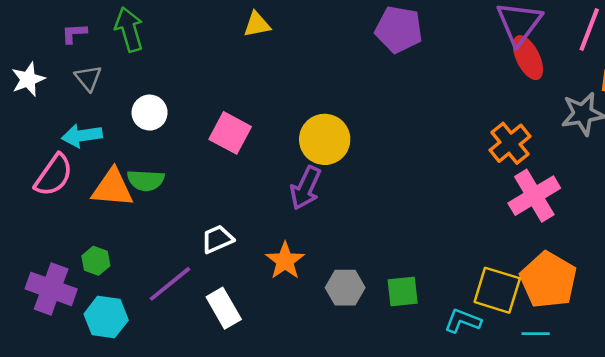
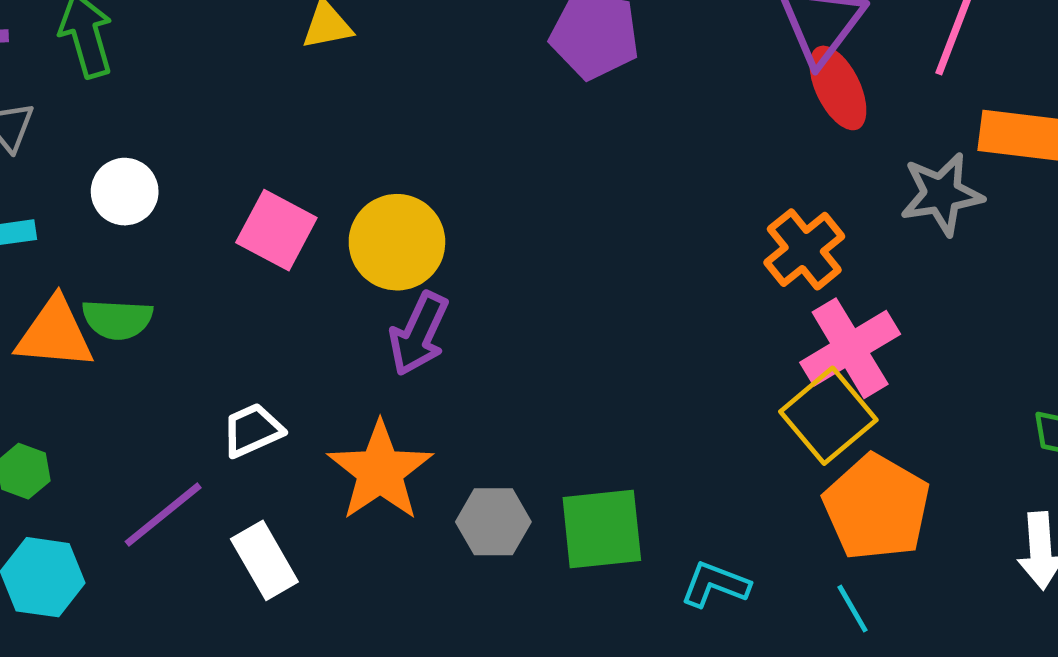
yellow circle: (325, 139) -> (397, 242), moved
orange star: (285, 261) -> (380, 471), size x1.4
yellow square: (497, 290) -> (828, 416), moved, turned 33
green square: (403, 291) -> (602, 529), size x1.4
cyan line: (536, 334) -> (852, 609), turned 60

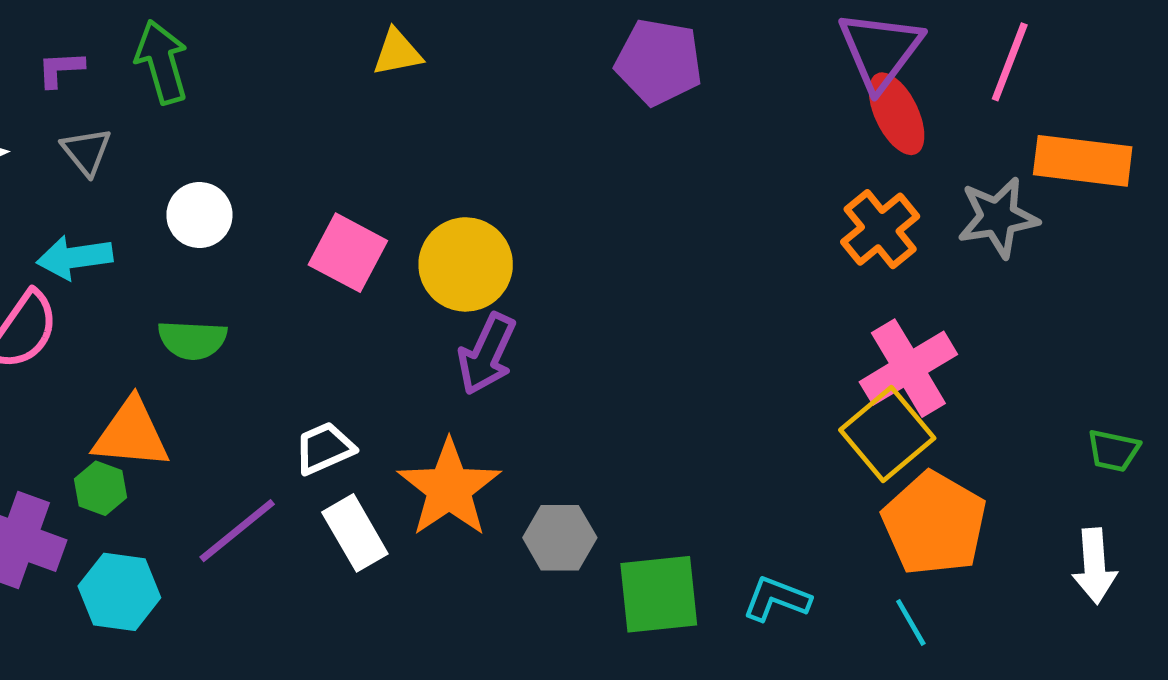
orange cross: (804, 249) -> (880, 229), moved
orange triangle: (55, 334) -> (131, 434), moved
green square: (602, 529) -> (659, 594), moved
white rectangle: (264, 560) -> (355, 533), moved

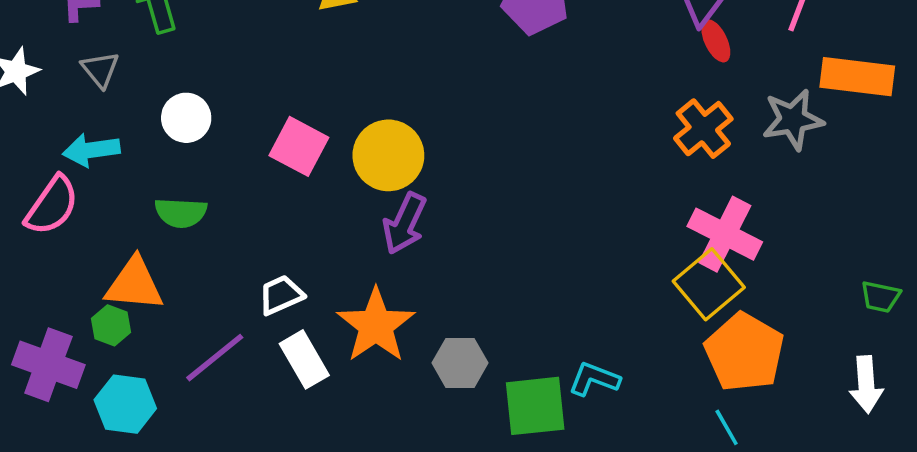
red ellipse: (897, 114) -> (716, 41), size x0.7
pink cross: (908, 368) -> (725, 234), turned -32
cyan L-shape: (777, 599) -> (594, 379), moved

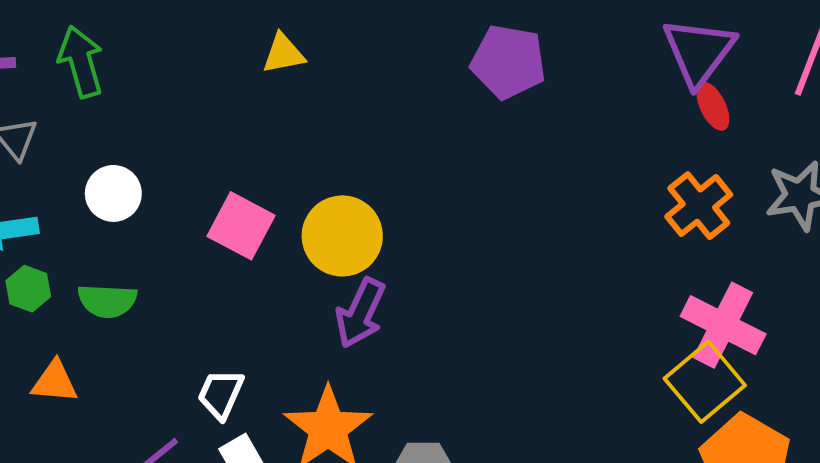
orange triangle: (134, 284) -> (55, 382), size x0.7
white trapezoid: (281, 295) -> (221, 394), turned -42
green hexagon: (111, 325) -> (28, 289), moved

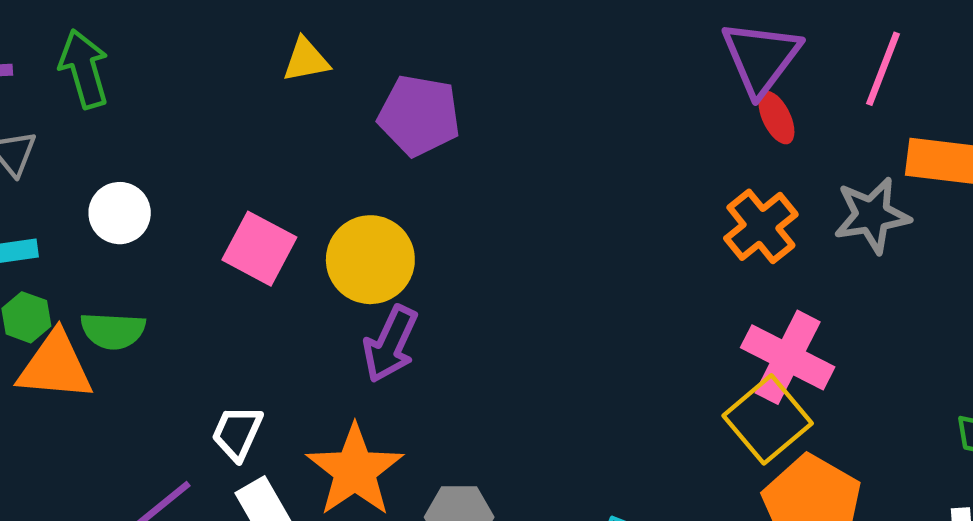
purple pentagon: (508, 62) -> (419, 115), moved
orange triangle: (55, 382) -> (55, 366), moved, size x1.5

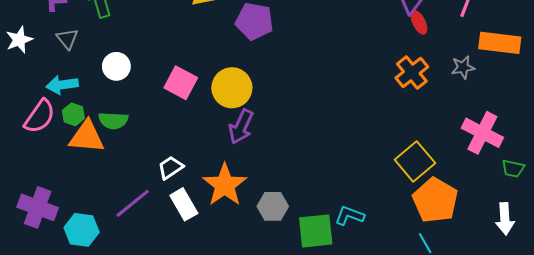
gray star: (872, 215) -> (463, 67), size x0.7
pink cross: (788, 357) -> (482, 133), moved
white trapezoid: (237, 433) -> (171, 168), turned 32

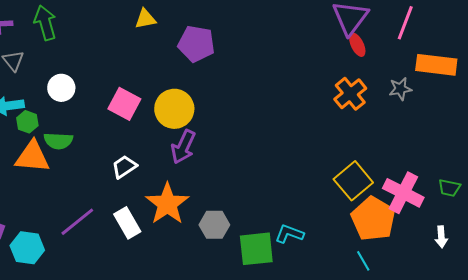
green hexagon: (73, 114) -> (27, 122), moved
pink cross: (482, 133) -> (403, 193), moved
white trapezoid: (171, 168) -> (124, 167), moved
white arrow: (505, 219) -> (441, 237), size x0.7

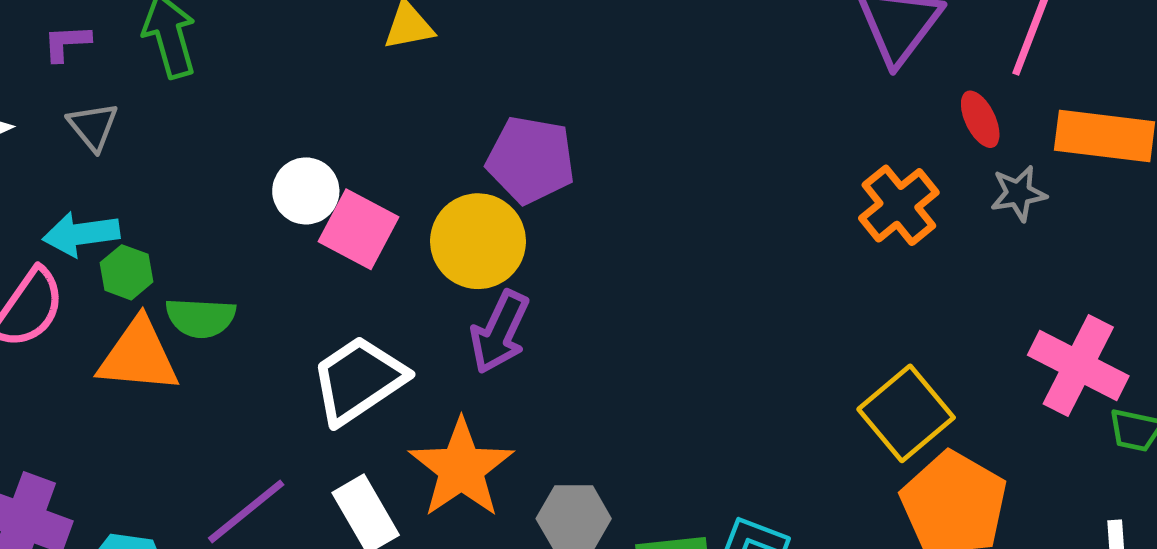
purple pentagon: (196, 44) -> (531, 160), moved
red ellipse: (357, 45) -> (980, 119), moved
white circle: (61, 88) -> (306, 191), moved
white trapezoid: (124, 167) -> (358, 380), size x1.6
pink cross: (403, 193) -> (1078, 366), moved

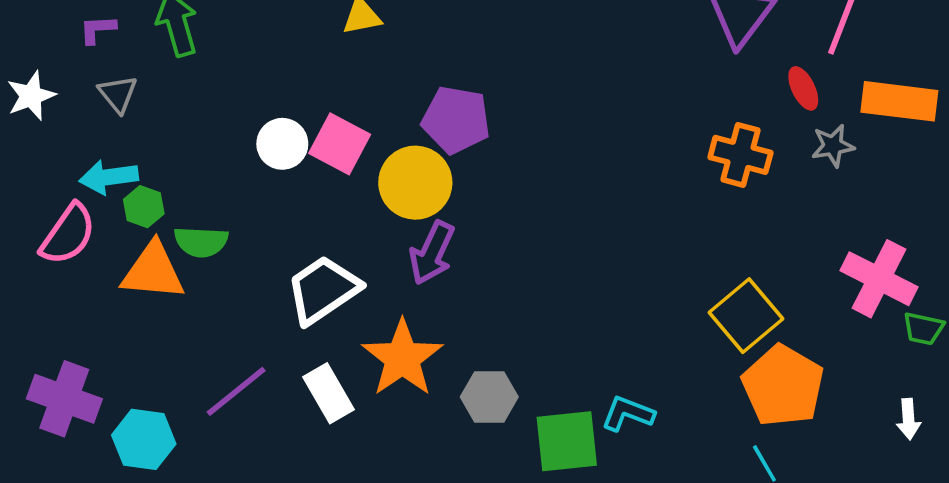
orange cross: (899, 205) -> (740, 155), turned -36
pink square: (358, 229) -> (340, 144), moved

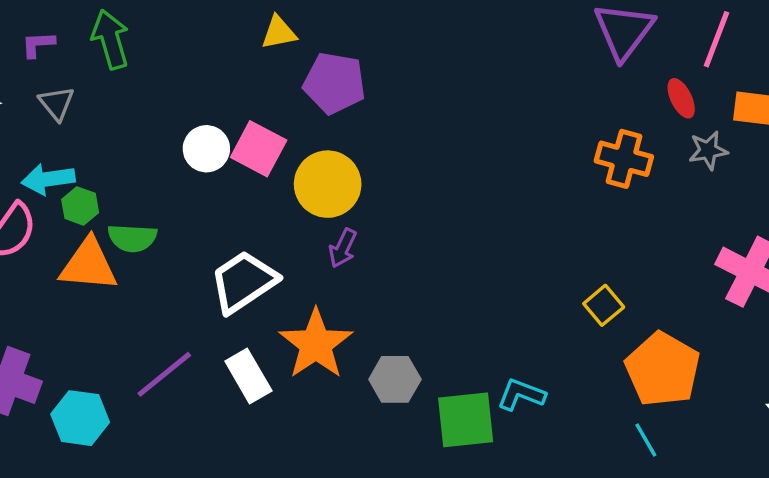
purple pentagon: (456, 120) -> (334, 83), moved
purple arrow: (432, 253) -> (343, 248), size x0.7
yellow square: (746, 316) -> (604, 305), moved, size x0.6

